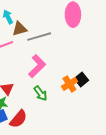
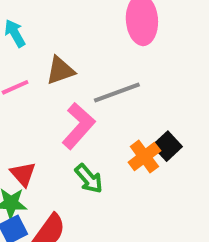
brown triangle: (20, 29) -> (60, 70), moved
gray line: (39, 37) -> (117, 92), moved

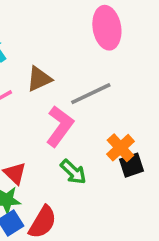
black square: (167, 146) -> (132, 165), moved, turned 30

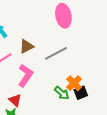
pink L-shape: (60, 126) -> (25, 75), moved
green arrow: (73, 172) -> (62, 93), moved

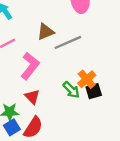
brown triangle: (26, 46) -> (46, 32), moved
red triangle: (15, 100) -> (32, 97), moved

